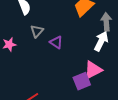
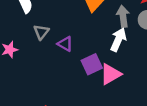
purple square: (82, 81) -> (92, 64), moved

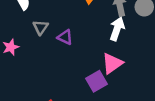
purple square: (92, 64) -> (96, 81), moved

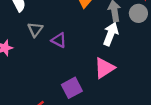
purple square: (96, 81) -> (72, 88), moved

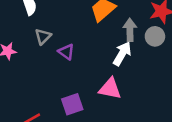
pink triangle: (104, 68) -> (110, 89), turned 35

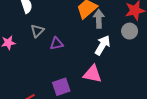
gray arrow: (130, 30) -> (99, 19), moved
purple triangle: (66, 52) -> (56, 44), turned -48

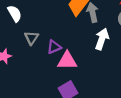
pink triangle: (92, 74) -> (67, 61), moved

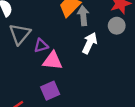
gray triangle: (32, 38) -> (20, 34), size x1.5

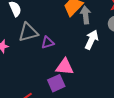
gray triangle: (20, 34) -> (28, 32), turned 35
pink triangle: (53, 61) -> (65, 67), moved

